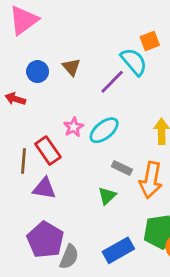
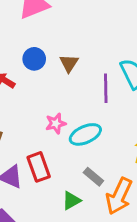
purple line: (112, 82) -> (106, 88), turned -60
red rectangle: (48, 151) -> (39, 167), moved

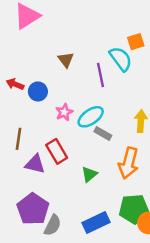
blue circle: (34, 59) -> (38, 91), moved
gray rectangle: (93, 177) -> (103, 134), moved

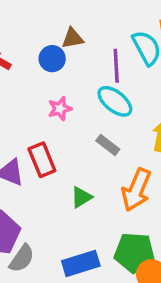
brown triangle: (66, 60) -> (73, 38), turned 49
blue circle: (38, 91) -> (52, 59), moved
cyan ellipse: (91, 117) -> (115, 101), moved, turned 65

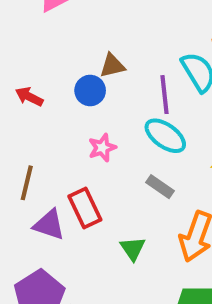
green triangle: (81, 197) -> (133, 249), turned -30

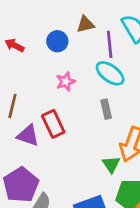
brown triangle: (112, 66) -> (85, 24), moved
gray rectangle: (160, 187) -> (106, 109), turned 42
green triangle: (133, 249) -> (111, 164), moved

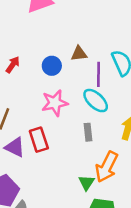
red arrow: (14, 45) -> (13, 65), turned 91
pink star: (66, 82) -> (55, 103), size x1.5

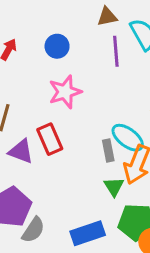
brown triangle: (79, 54) -> (107, 17), moved
cyan ellipse: (96, 101) -> (128, 138), moved
gray rectangle: (88, 132) -> (108, 150), moved

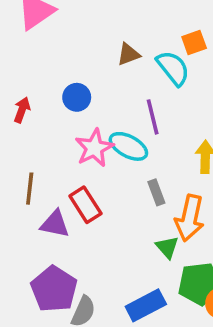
purple line: (116, 51) -> (153, 117), moved
cyan ellipse: (128, 138) -> (128, 146), moved
gray rectangle: (108, 150) -> (156, 192), moved

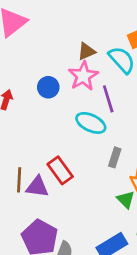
pink star: (94, 148) -> (83, 76), moved
brown line: (30, 189) -> (19, 180), moved
gray rectangle: (156, 192) -> (115, 157), turned 42

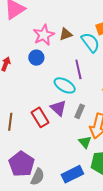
pink star: (83, 76) -> (44, 35), moved
purple triangle: (37, 187) -> (58, 108), moved, turned 30

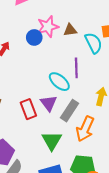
blue circle: (36, 58) -> (34, 37), moved
gray rectangle: (80, 111) -> (70, 111), size x1.5
green triangle: (85, 142) -> (52, 141), moved, size x1.5

